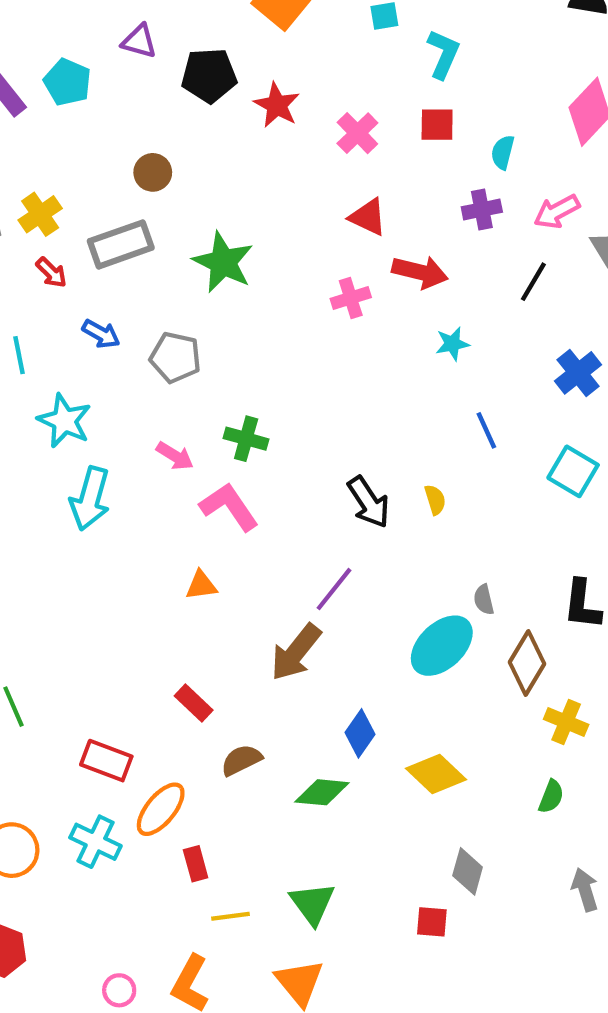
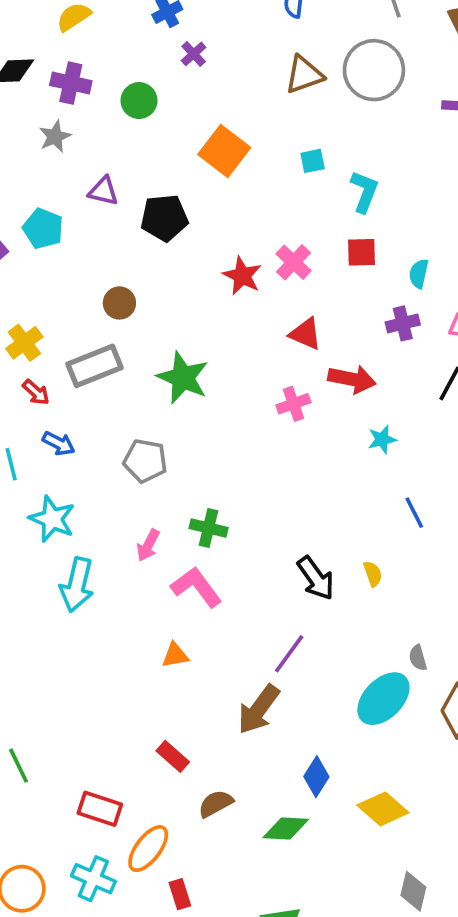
red star: (277, 105) -> (242, 276), moved
blue arrow: (101, 334) -> (59, 443), moved
pink arrow: (175, 456) -> (148, 545), turned 88

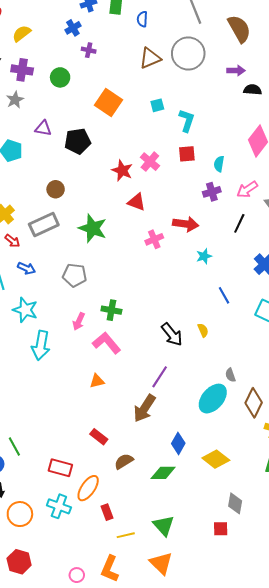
purple cross: (194, 54) -> (89, 50), turned -32
red triangle: (305, 334) -> (136, 202), moved

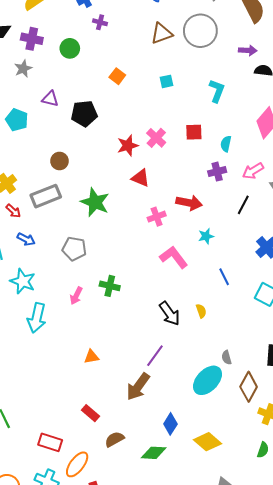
orange square: (108, 103) -> (117, 76), size x0.6
cyan L-shape: (187, 120) -> (217, 91), moved
red star: (122, 171) -> (128, 146), turned 30
pink L-shape: (107, 343) -> (174, 257), moved

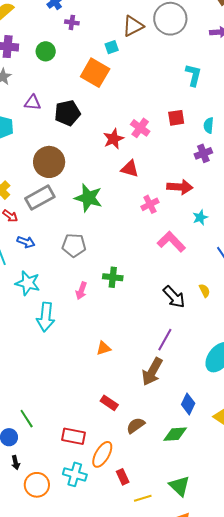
orange square: (117, 76) -> (95, 73), size x1.8
cyan square: (166, 81) -> (112, 47), moved
brown circle: (59, 161) -> (49, 162), size x1.8

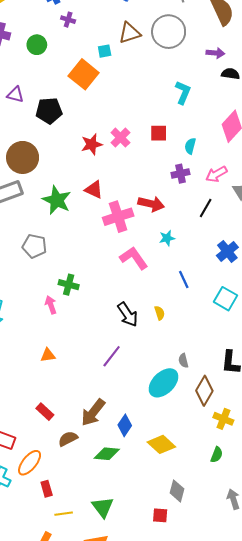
red triangle: (130, 169) -> (94, 190), moved
pink cross: (150, 204) -> (118, 217), size x1.6
pink arrow: (81, 291) -> (51, 305), moved, turned 132
brown arrow: (152, 372) -> (93, 412), moved

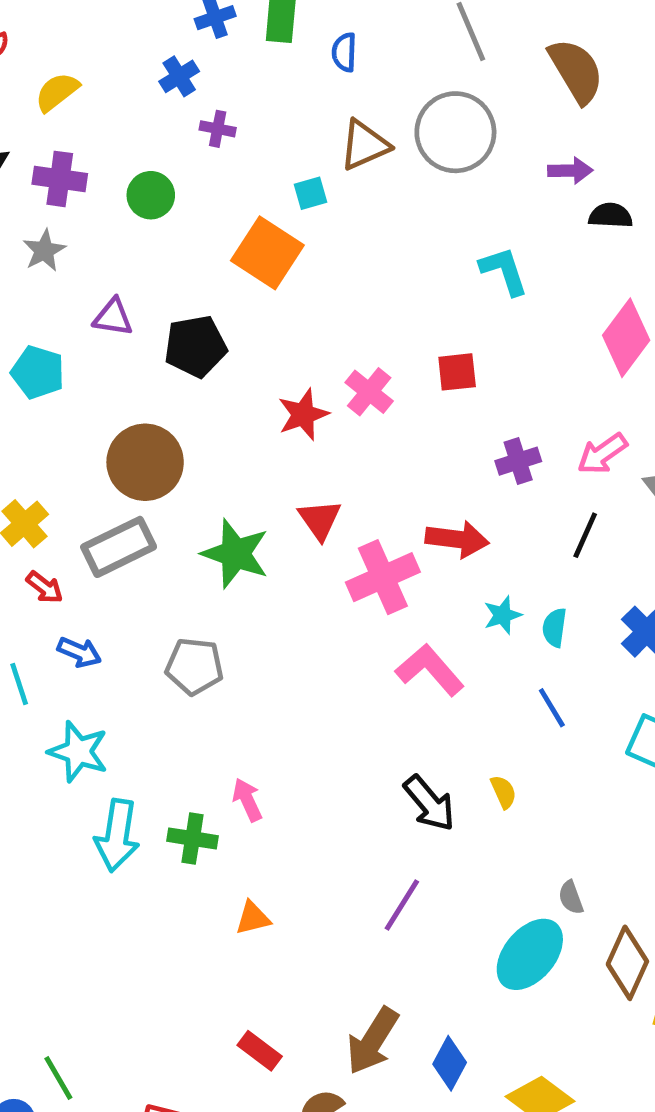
cyan L-shape: (183, 92) -> (504, 271), turned -35
cyan semicircle: (190, 146) -> (555, 628), moved
red triangle: (94, 190) -> (320, 520), turned 36
green cross: (69, 285) -> (193, 839), moved

